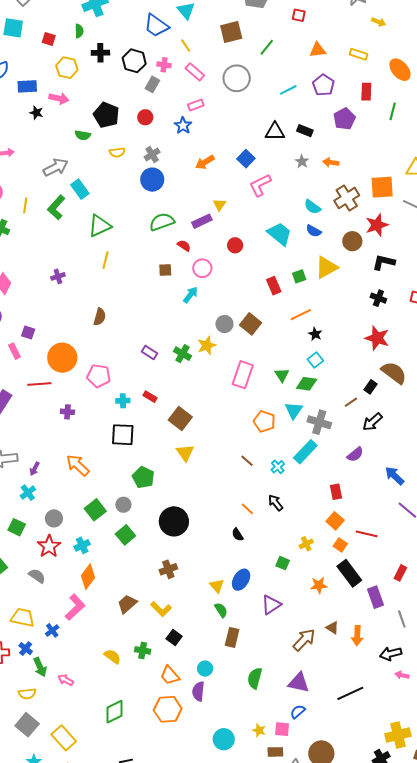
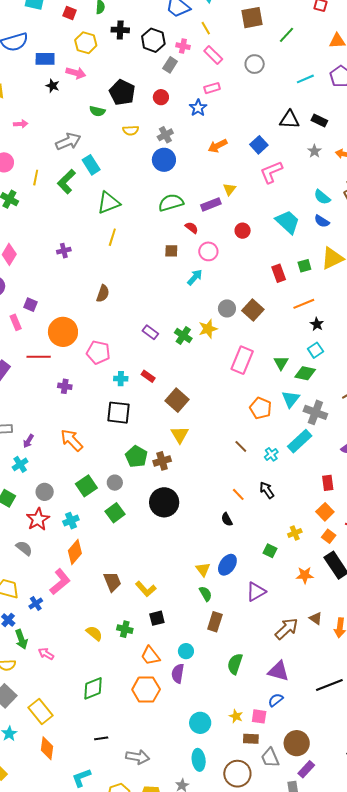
gray circle: (237, 78) -> (255, 64), size x0.7
brown cross: (168, 569) -> (162, 461), moved
brown trapezoid: (127, 604) -> (112, 582), turned 105
black square: (174, 637) -> (157, 618), turned 35

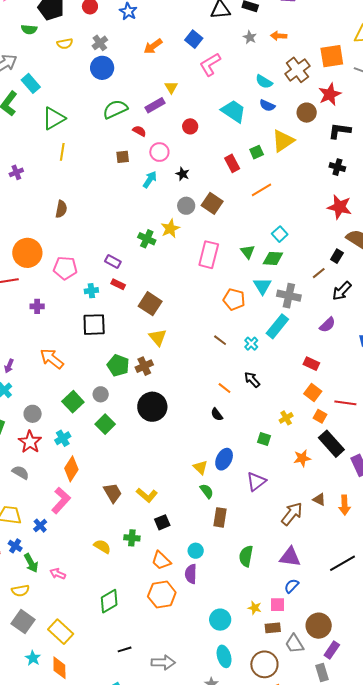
black star: (317, 324) -> (183, 174), moved
purple rectangle: (150, 332) -> (113, 262), moved
red rectangle: (328, 483) -> (311, 364), turned -49
orange diamond: (47, 748) -> (59, 668), moved

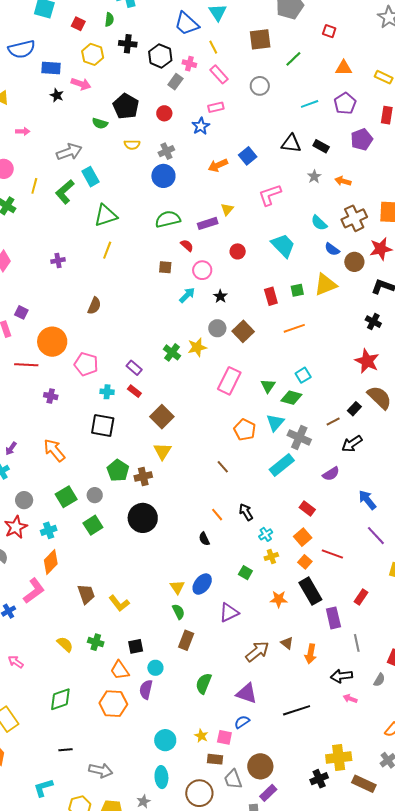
blue square: (194, 39) -> (248, 156), moved
blue semicircle: (267, 106) -> (332, 249), moved
cyan cross: (251, 344) -> (266, 534), moved
black square: (162, 522) -> (136, 646), moved

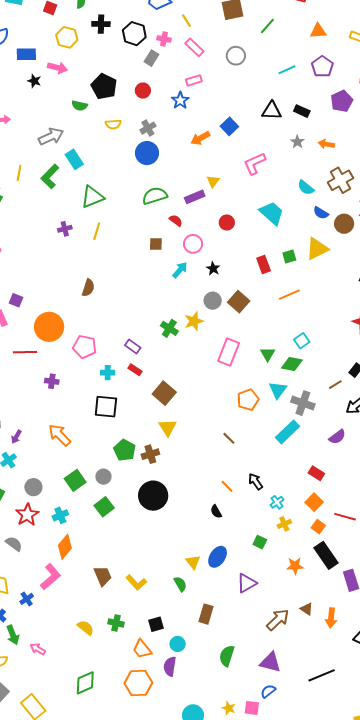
purple cross: (58, 260) -> (65, 229), moved
orange pentagon: (245, 430) -> (248, 400), turned 30
green semicircle: (179, 612) -> (180, 584), moved

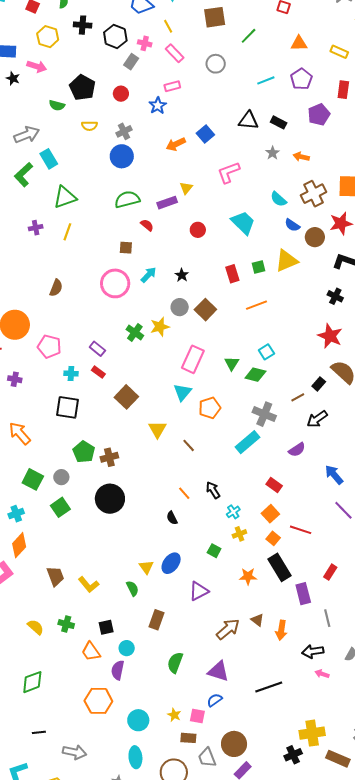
pink circle: (193, 244) -> (115, 283), moved, size x1.5
cyan triangle: (278, 390) -> (182, 392), moved
yellow triangle: (168, 427) -> (157, 429), moved
green square: (75, 480) -> (33, 479), turned -30
orange hexagon: (138, 683) -> (98, 701), moved

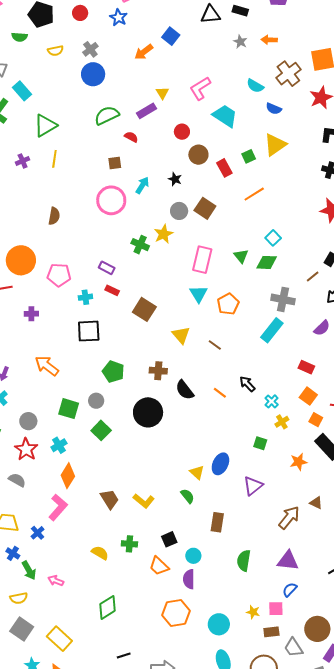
pink L-shape: (229, 172) -> (200, 88), moved
brown circle: (315, 237) -> (198, 155), moved
brown cross: (109, 457) -> (158, 371), moved, turned 30
black semicircle: (172, 518) -> (185, 390), moved, size x1.5

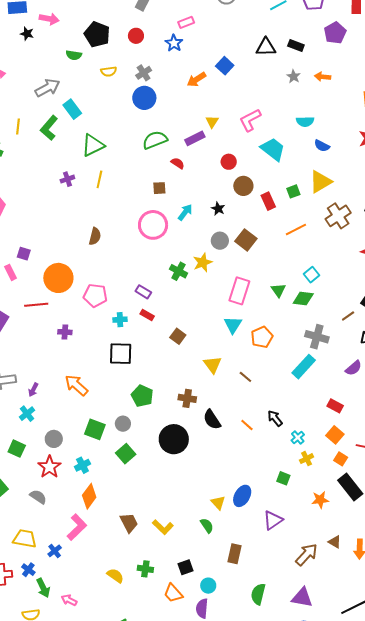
brown cross: (288, 74) -> (338, 216), moved
cyan semicircle: (255, 86) -> (305, 122), turned -36
brown square: (144, 309) -> (178, 336), size x0.7

